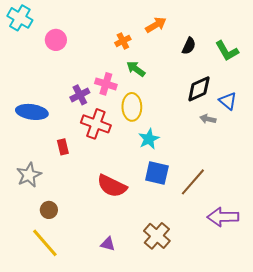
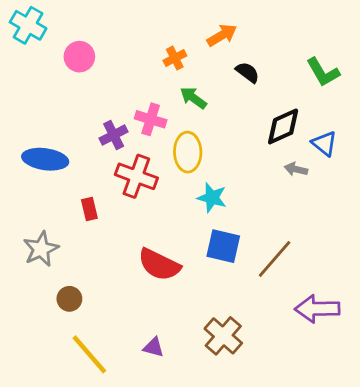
black semicircle: (189, 46) -> (248, 72), moved, turned -78
cyan star: (149, 139) -> (212, 198), turned -30
yellow line: (45, 243) -> (89, 354), moved

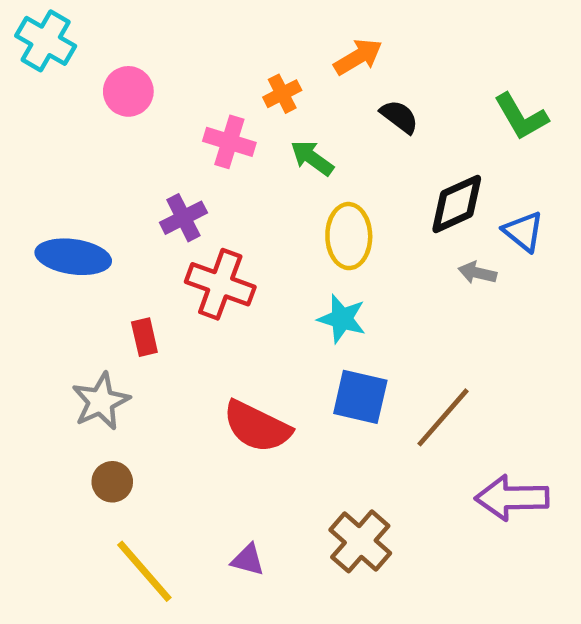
pink cross: (151, 119) -> (229, 142), moved
yellow ellipse: (188, 152) -> (349, 236), moved
gray star: (41, 249) -> (101, 401), moved

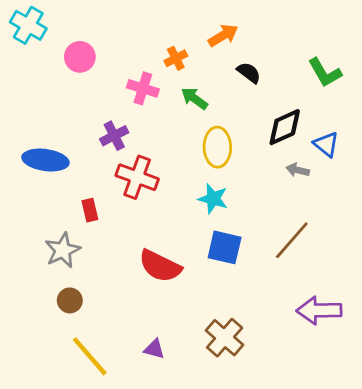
brown line: (443, 417) -> (292, 240), moved

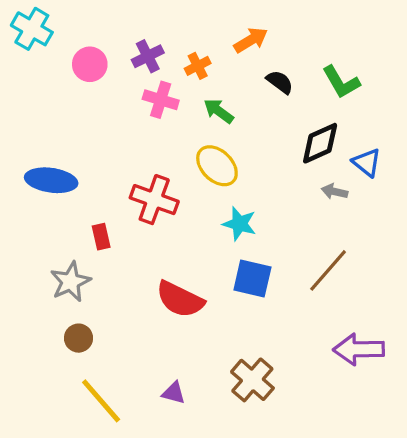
green L-shape: (325, 73) -> (341, 82), moved
purple cross: (114, 136) -> (148, 56), moved
yellow ellipse: (217, 147) -> (217, 166), moved, turned -45

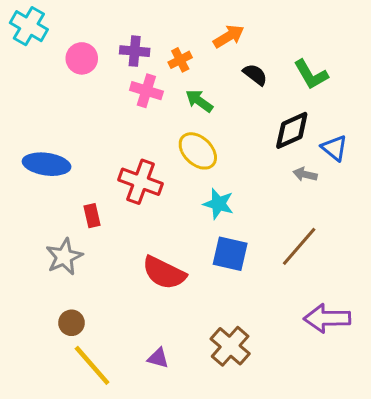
purple cross: (148, 56) -> (135, 51), turned 32
brown circle: (79, 338) -> (71, 323), moved

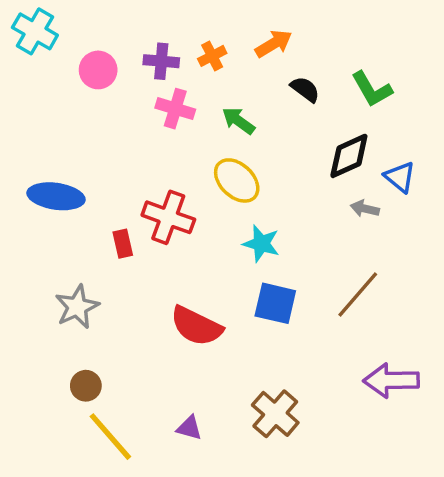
orange cross: (180, 60) -> (212, 56), moved
red rectangle: (92, 216) -> (123, 244), moved

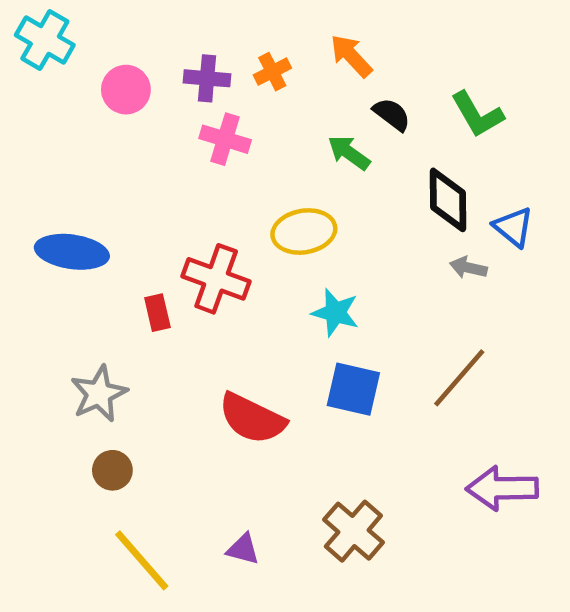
orange arrow: (274, 44) -> (351, 56), turned -102
green arrow: (238, 121) -> (349, 153), moved
black diamond: (349, 156) -> (448, 200), turned -66
yellow ellipse: (237, 180) -> (304, 232), turned -54
brown circle: (86, 386) -> (112, 470), moved

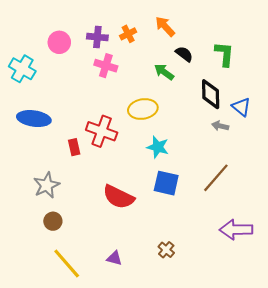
cyan cross: (45, 40) -> (22, 69), moved
green L-shape: (477, 114) -> (224, 54), turned -145
brown cross: (353, 531) -> (166, 250), size x0.6

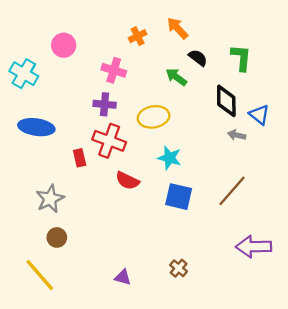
purple cross: (97, 37) -> (105, 104), moved
red semicircle: (119, 197) -> (127, 181), moved, size x0.7
yellow line: (67, 264) -> (40, 275), moved

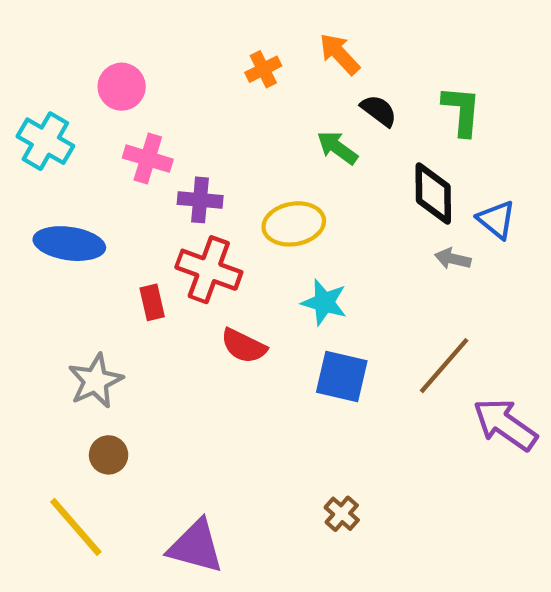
pink cross: (114, 70) -> (148, 159), moved
purple arrow: (254, 247) -> (505, 424), moved, turned 36
purple triangle: (123, 277) -> (196, 546), moved, size x1.8

